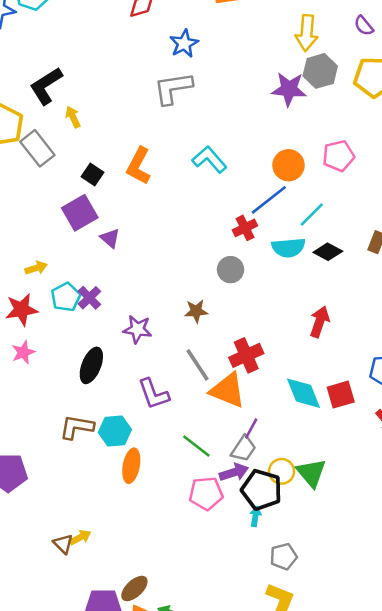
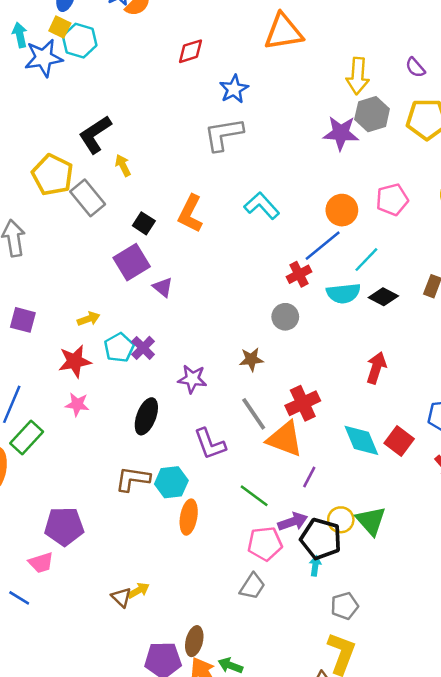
pink star: (23, 352) -> (77, 404), turned 30
red square: (341, 395) -> (399, 441), turned -36
gray trapezoid: (243, 449) -> (252, 586), moved
brown ellipse: (134, 588) -> (194, 641), turned -32

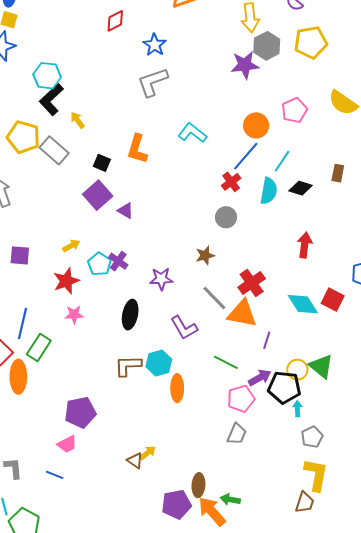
cyan hexagon: (80, 41) -> (47, 76), moved
cyan semicircle: (343, 293) -> (269, 191), turned -64
cyan arrow: (315, 566) -> (297, 409), moved

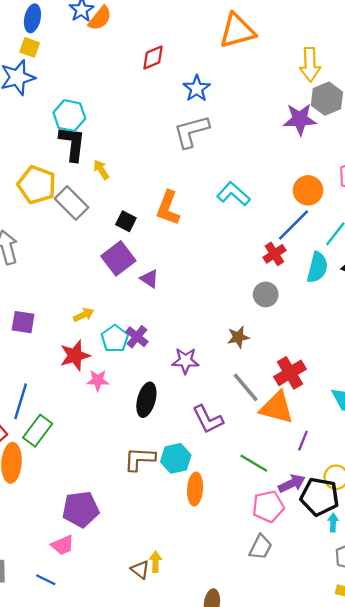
black L-shape: (51, 99) -> (72, 144), turned 136
pink star: (74, 315) -> (98, 380), moved
yellow arrow: (148, 453) -> (155, 562), turned -54

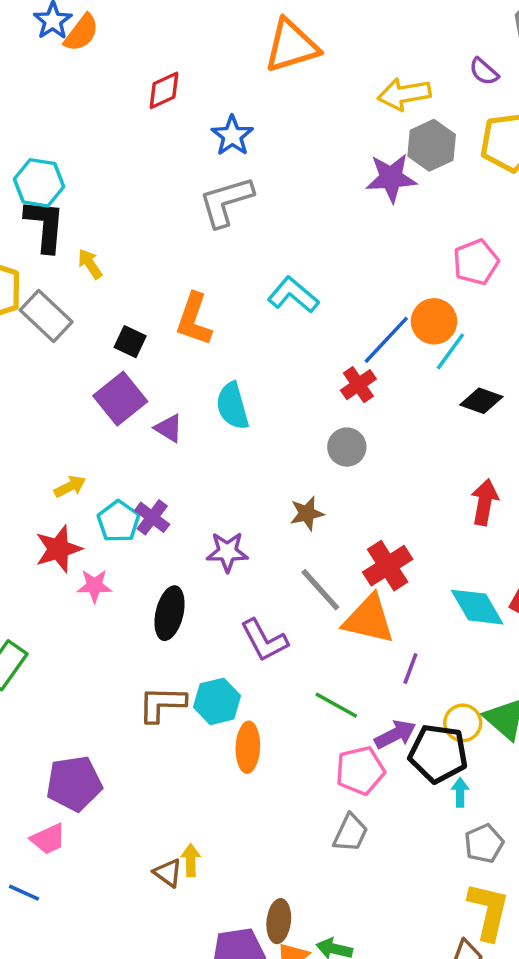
yellow arrow: (310, 65) -> (404, 94), turned 84
orange circle: (308, 190) -> (434, 321), moved
cyan semicircle: (317, 267) -> (232, 406), moved, turned 152

